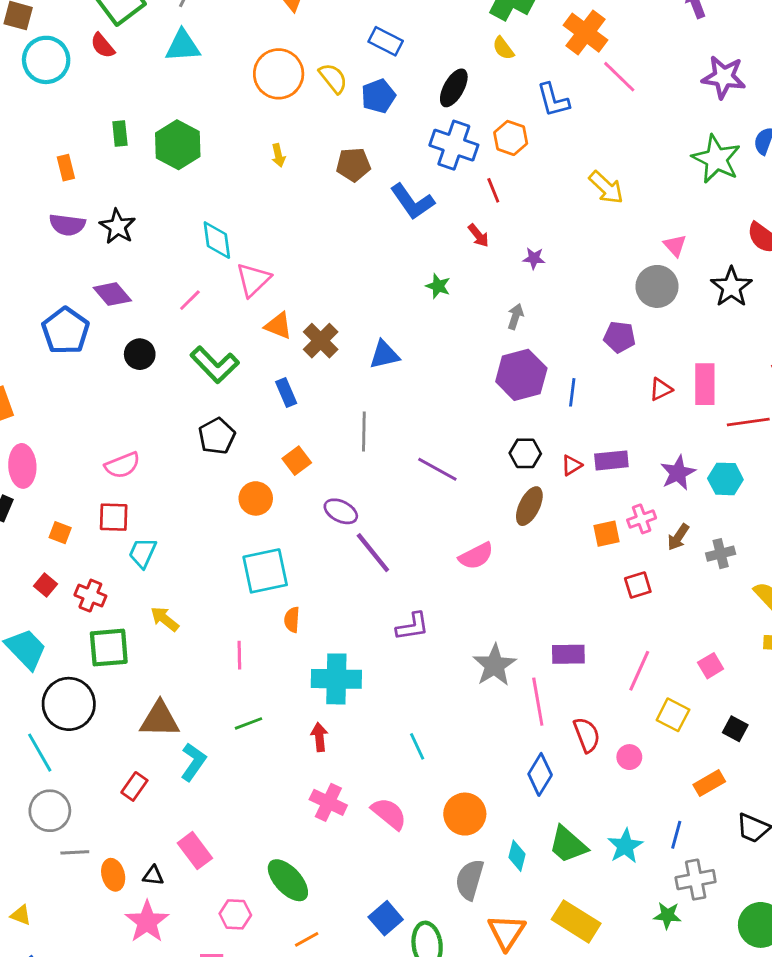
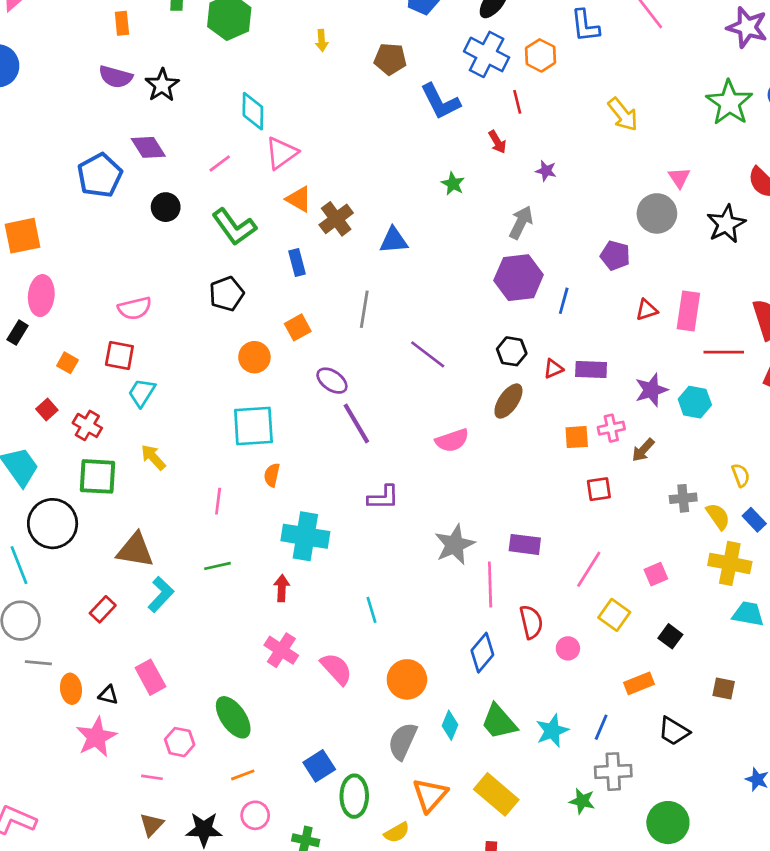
gray arrow: (515, 317) -> (521, 222), size x1.4
gray cross: (721, 554) -> (683, 498), moved

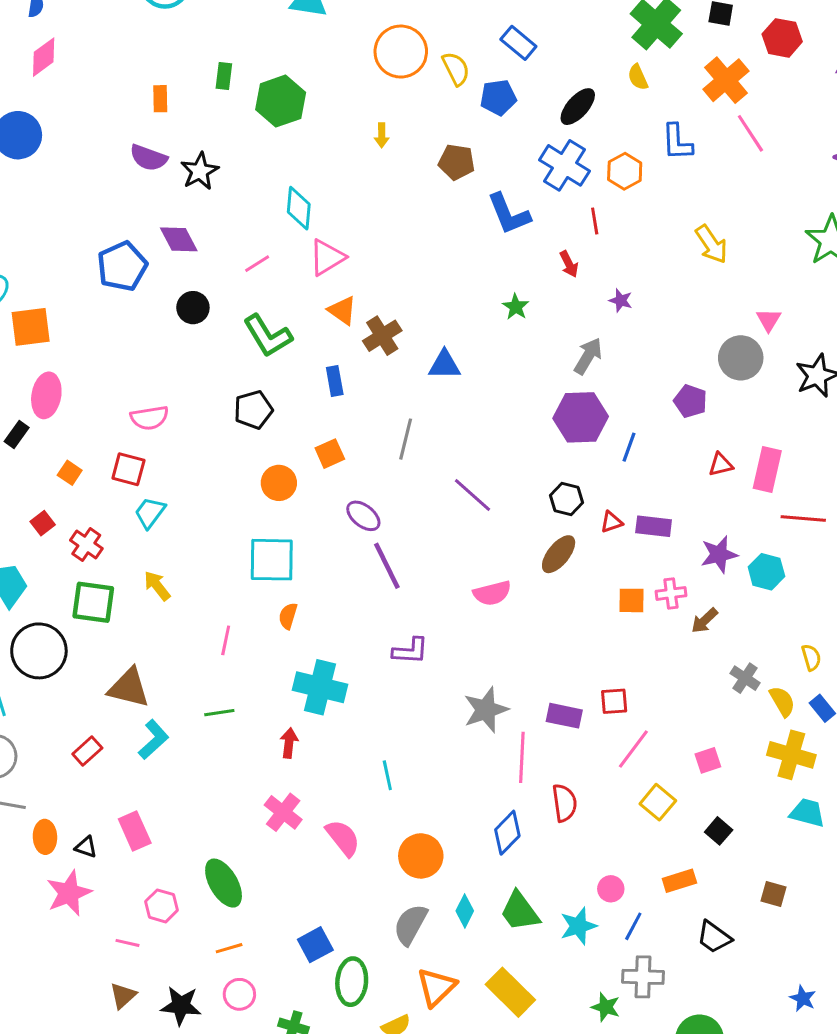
red square: (599, 489) -> (614, 701), moved
gray cross: (683, 498) -> (745, 678), turned 35
pink circle: (568, 648) -> (611, 889), moved

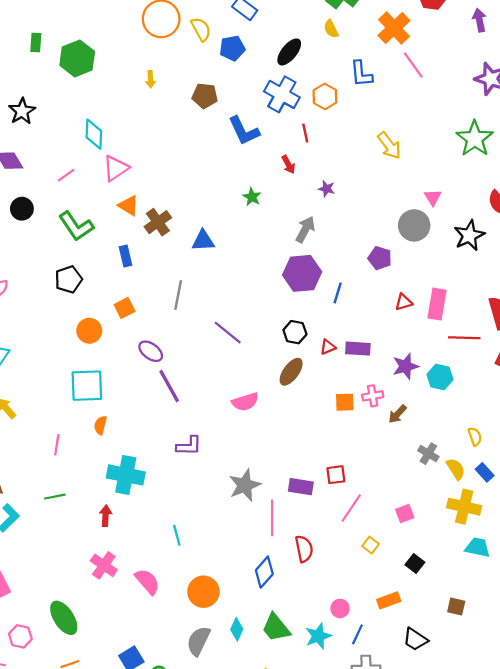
yellow square: (658, 802) -> (371, 545), size x0.7

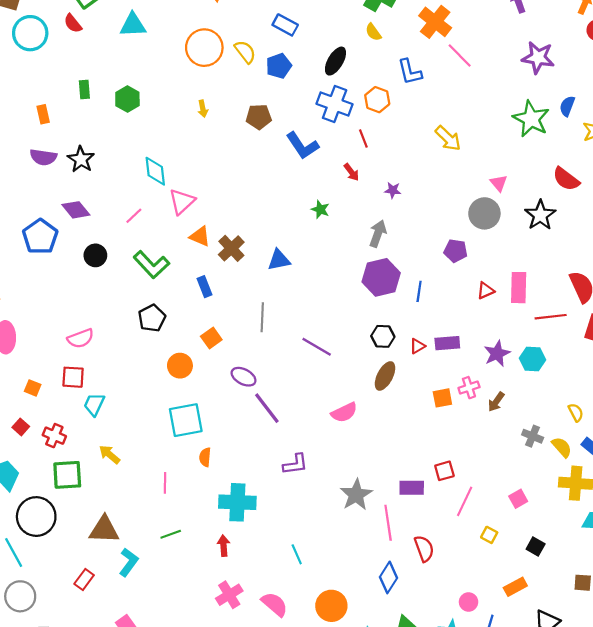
green hexagon: (77, 58) -> (127, 99), size x0.7
pink cross: (104, 565) -> (229, 595), turned 32

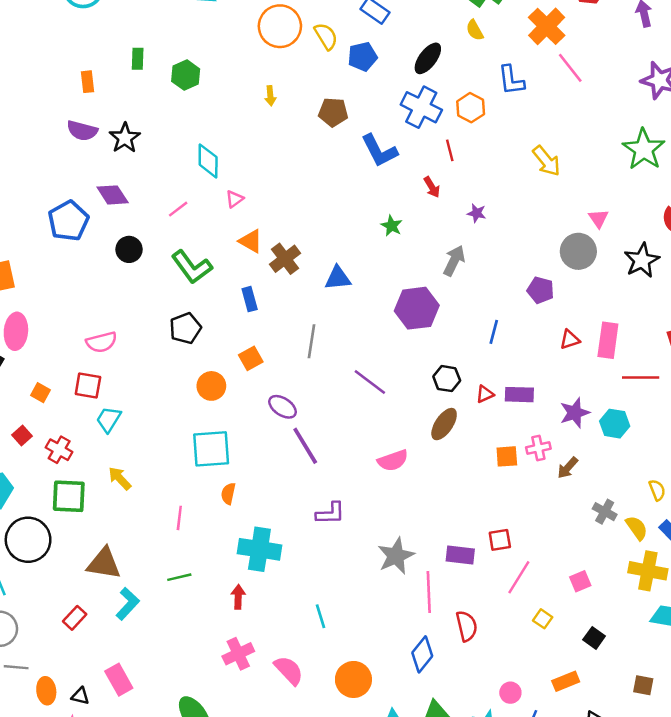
pink triangle: (182, 202) -> (235, 199), size x0.6
purple hexagon: (381, 277) -> (417, 308), moved

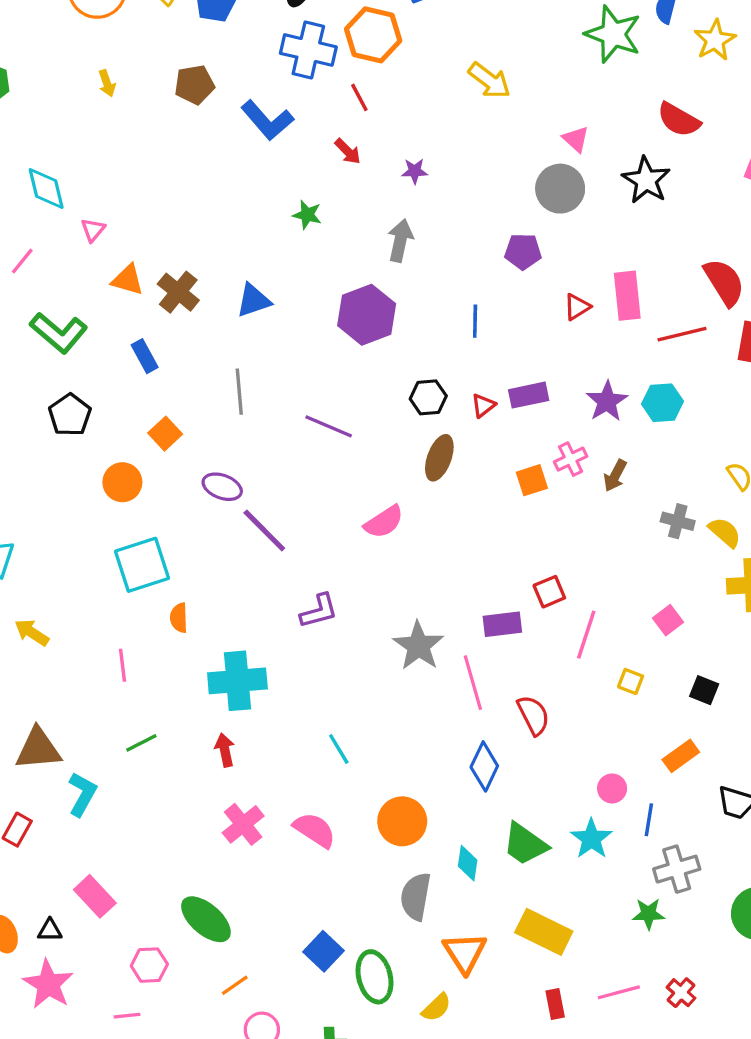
orange hexagon: (471, 108) -> (373, 35), size x1.4

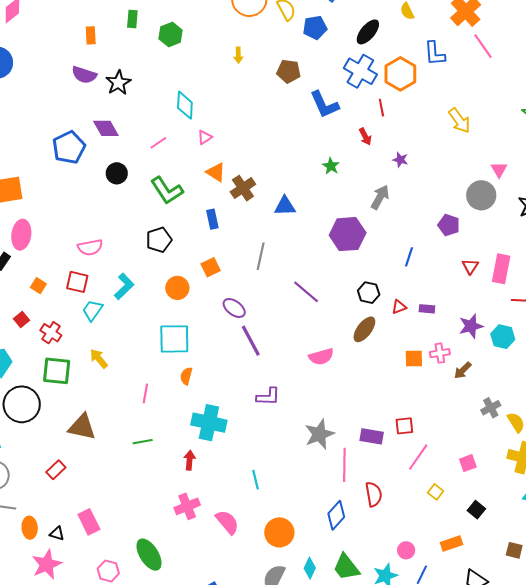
red triangle: (577, 307) -> (470, 266), turned -42
purple rectangle: (529, 395) -> (427, 309), size x0.7
gray cross: (678, 521) -> (491, 408), turned 30
cyan L-shape: (82, 794) -> (124, 286), moved

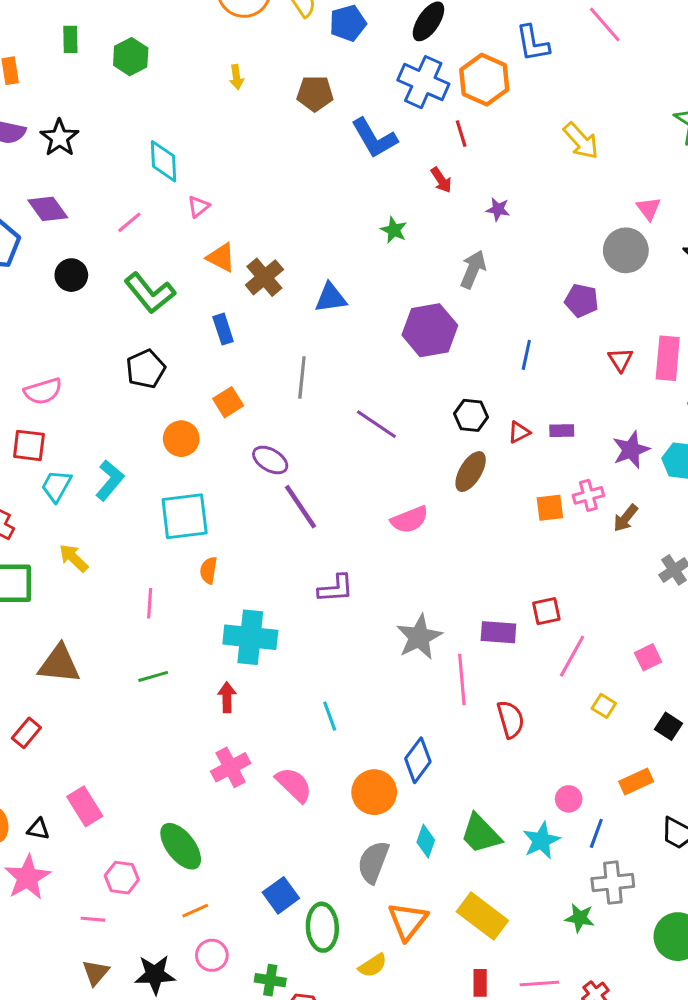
cyan L-shape: (124, 286) -> (110, 480), moved
blue diamond: (336, 515) -> (418, 760), moved

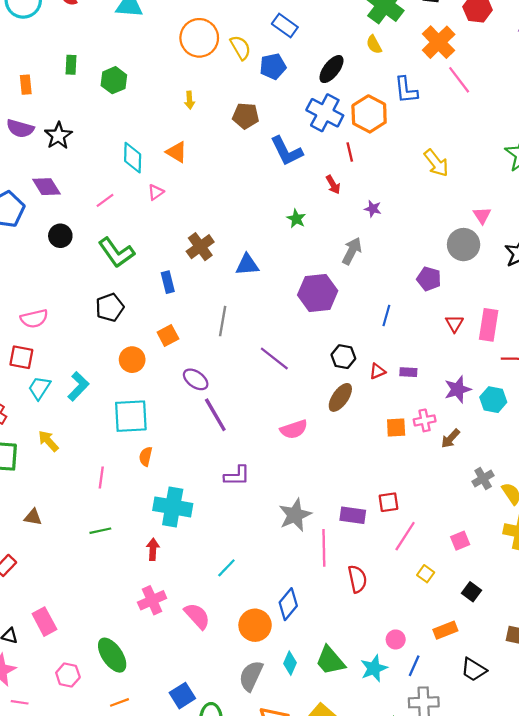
orange triangle: (221, 257) -> (177, 152), moved
brown triangle: (59, 664) -> (33, 517), size x0.6
cyan line: (330, 716) -> (226, 568), turned 60
pink line: (93, 919) -> (20, 702), moved

